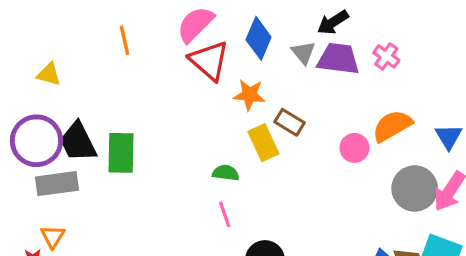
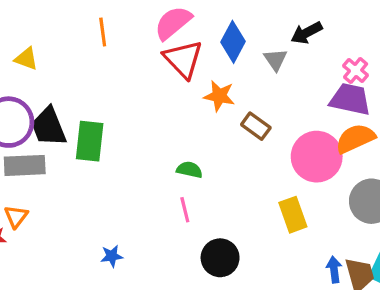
purple trapezoid: (338, 59) -> (350, 99), moved
yellow rectangle: (263, 143) -> (293, 215), moved
pink circle: (354, 148) -> (317, 157), size x1.8

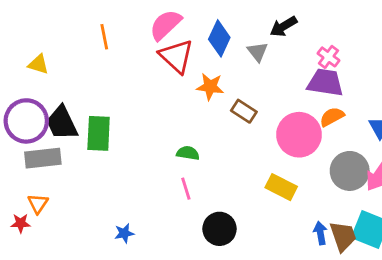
orange semicircle: (355, 138) -> (332, 117), size x0.7
yellow rectangle: (293, 215) -> (281, 187), turned -40

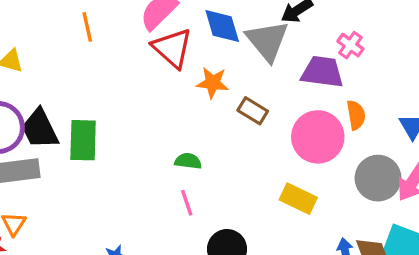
blue diamond: (219, 38) -> (222, 26), turned -40
gray triangle: (258, 52) -> (267, 41), size x1.8
purple trapezoid: (325, 82) -> (322, 72), moved
orange semicircle: (332, 117) -> (356, 115), turned 110

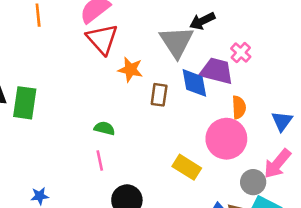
blue diamond: (222, 26) -> (194, 83), moved
brown rectangle: (253, 111) -> (159, 95), turned 60
pink circle: (318, 137) -> (226, 139), moved
gray circle: (378, 178) -> (253, 182), moved, size x0.7

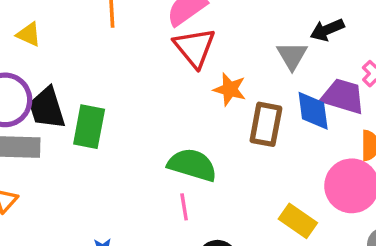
gray triangle: (177, 42) -> (292, 56), size x0.7
brown rectangle: (159, 95) -> (266, 124), size x1.4
green semicircle: (104, 128) -> (192, 165), size x1.8

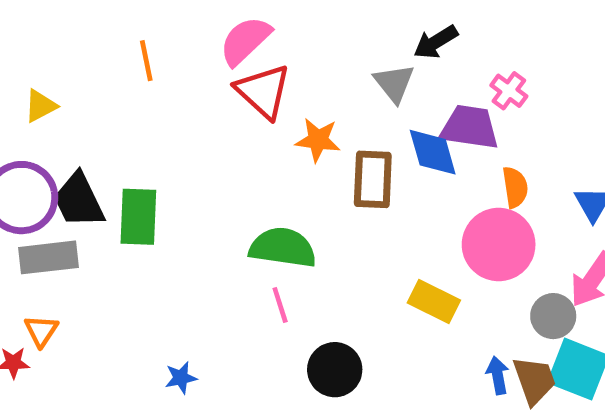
yellow triangle: (29, 34) -> (40, 106), turned -44

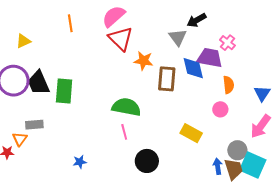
pink circle: (499, 245) -> (220, 109), size x0.5
gray rectangle: (49, 257) -> (34, 125), moved, size x0.7
gray circle: (553, 316) -> (237, 150), moved

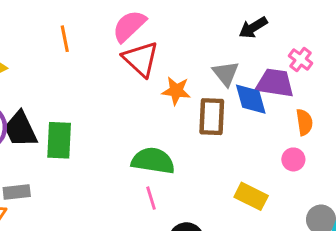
gray triangle: (178, 37) -> (226, 73), moved

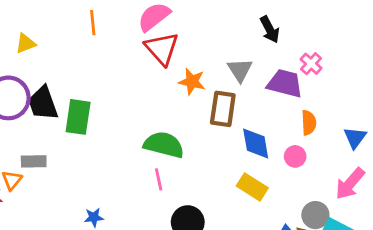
black arrow: (253, 28) -> (270, 29), turned -92
blue diamond: (251, 99) -> (256, 144), moved

